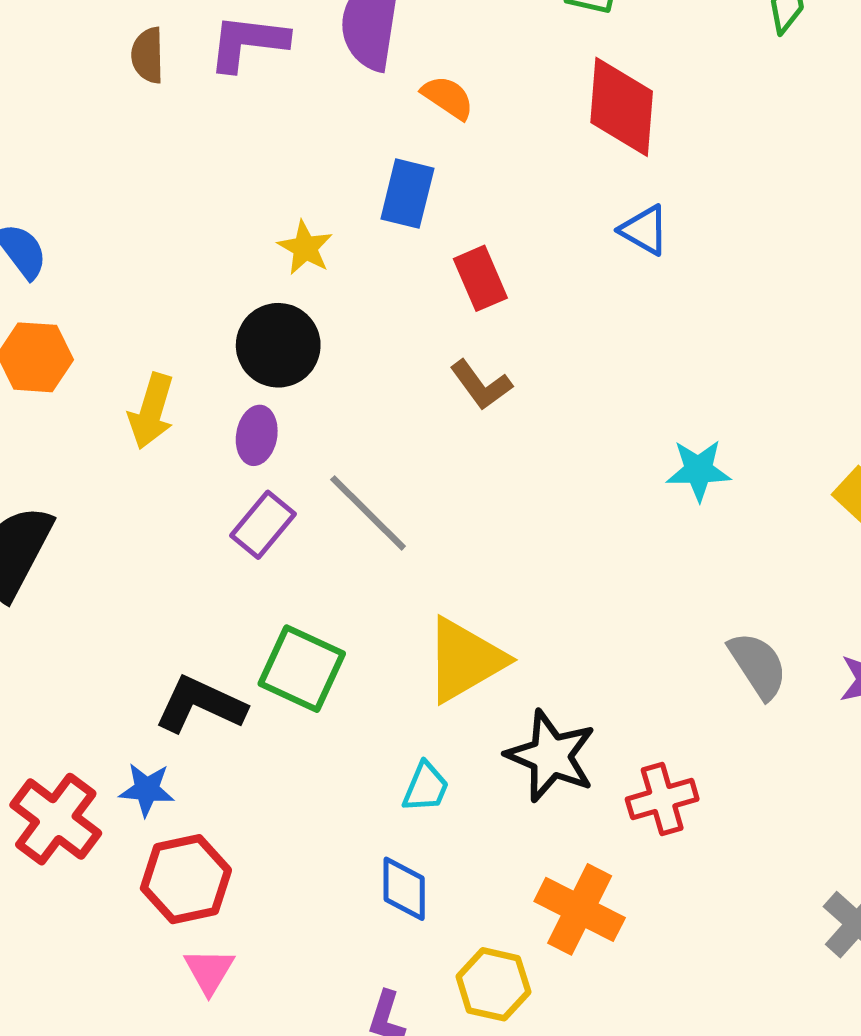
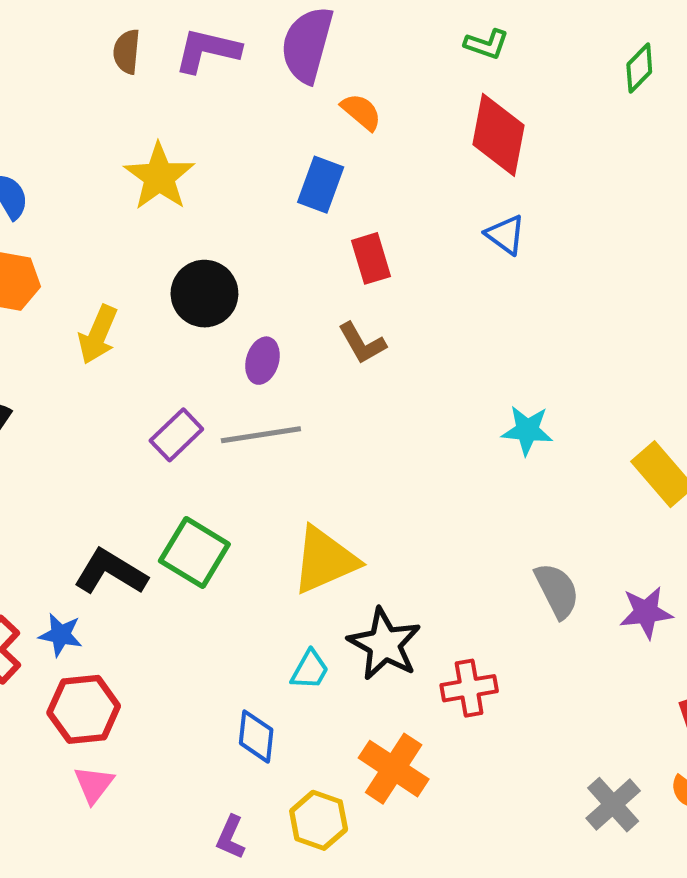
yellow star: (305, 248) -> (159, 177), moved, size x1.6
purple ellipse: (257, 435) -> (262, 361), moved
gray line: (368, 513) -> (261, 435), turned -60
cyan trapezoid: (426, 787) -> (310, 670), moved

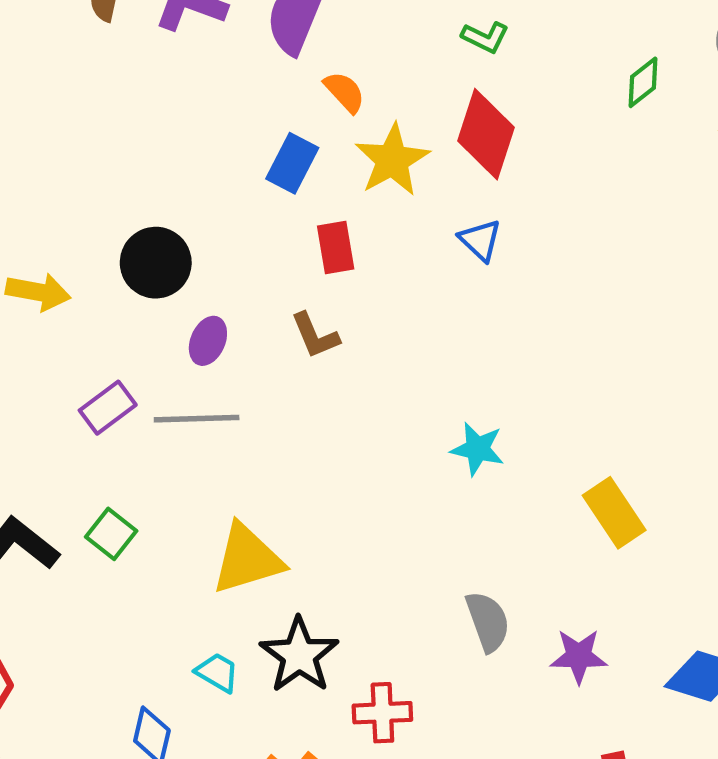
yellow star: (159, 177) -> (392, 160), moved
yellow arrow: (98, 335) -> (38, 292), turned -110
green square: (194, 553) -> (111, 534), size x0.7
cyan trapezoid: (310, 670) -> (217, 672), turned -96

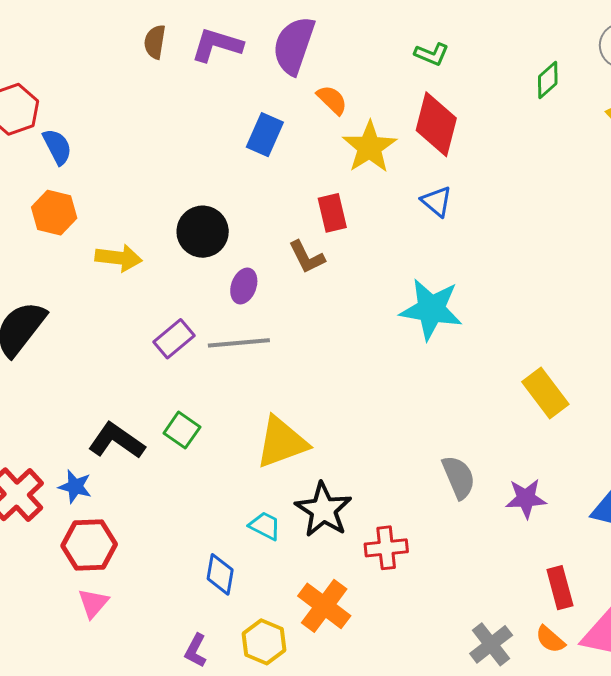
blue rectangle: (292, 163) -> (265, 135), moved
brown L-shape: (315, 336) -> (307, 257), moved
cyan star: (477, 449) -> (431, 309), moved, size x1.6

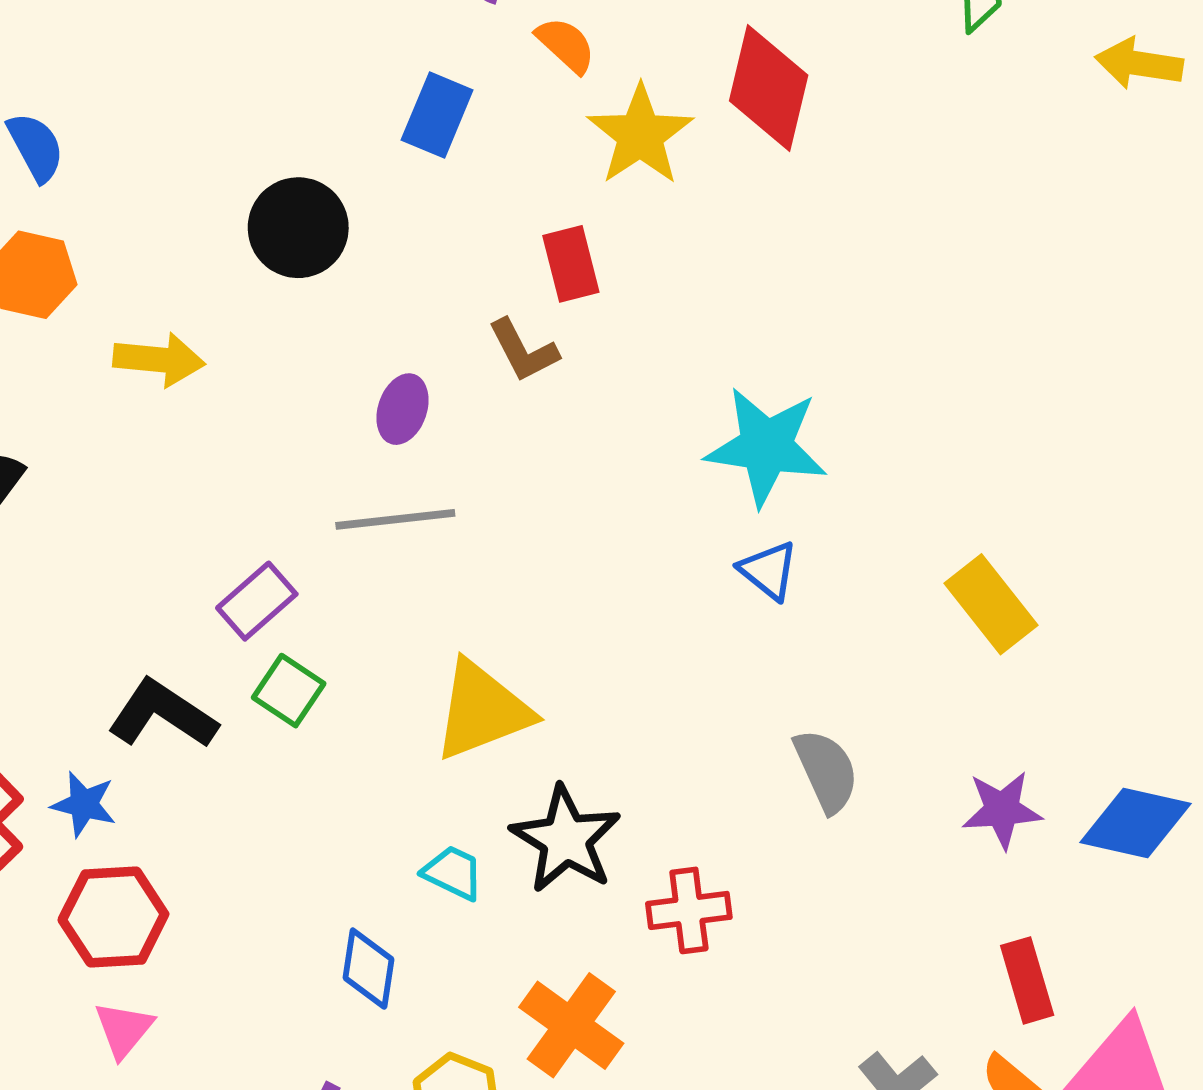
blue triangle: (437, 201) -> (769, 570), moved
black circle: (203, 232) -> (298, 228), moved
purple rectangle: (174, 339) -> (257, 601), moved
purple star: (526, 498) -> (1002, 810), moved

